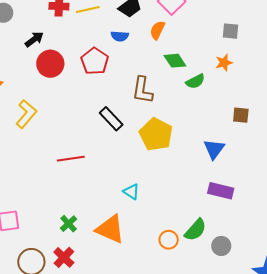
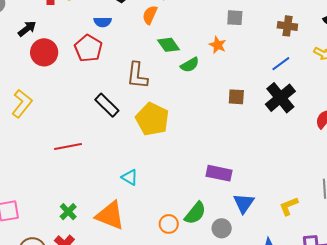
gray square: (231, 31) -> (235, 18), moved
blue semicircle: (120, 36) -> (102, 22), moved
orange star: (224, 63) -> (218, 45), turned -30
blue triangle: (214, 149) -> (244, 203), moved

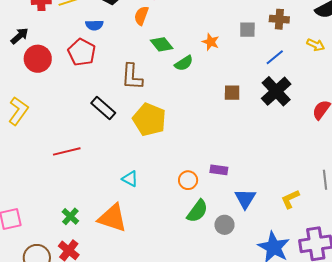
gray square: (235, 18) -> (247, 30), moved
purple rectangle: (219, 173) -> (219, 170), size x0.7
orange circle: (169, 224) -> (188, 180), moved

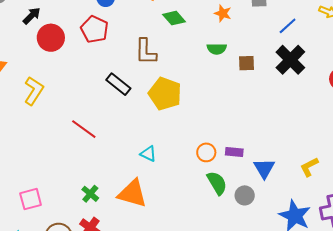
green semicircle: (184, 63) -> (217, 49), moved, turned 36
red line: (67, 151) -> (84, 129), turned 52
purple rectangle: (219, 170) -> (234, 152), moved
green semicircle: (197, 211) -> (217, 183), turned -65

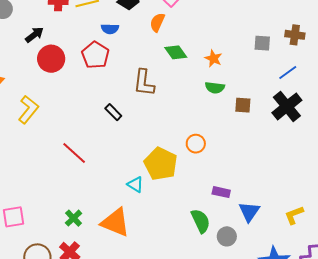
orange star: (223, 13) -> (213, 58), moved
black rectangle: (118, 84) -> (113, 112), size x0.7
yellow pentagon: (165, 94) -> (161, 164), moved
orange circle: (206, 152) -> (196, 144), moved

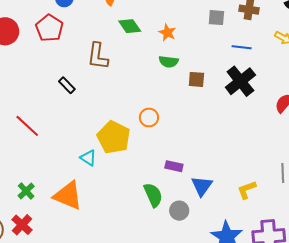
blue line: (288, 72) -> (242, 47), turned 42

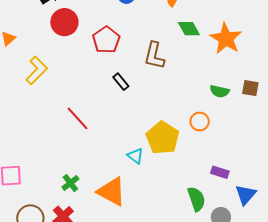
red pentagon: (49, 28) -> (106, 40), moved
orange star: (167, 32) -> (226, 39), size x1.8
green semicircle: (169, 62) -> (220, 91), moved

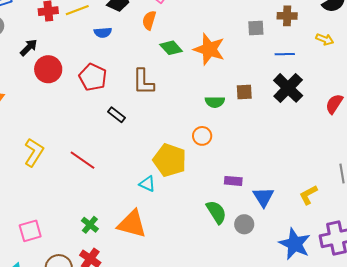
yellow L-shape: (37, 70) -> (34, 152), moved

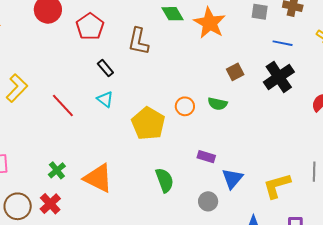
brown square: (244, 92) -> (235, 72), turned -36
green semicircle: (215, 102) -> (218, 104), moved
cyan triangle: (147, 184) -> (105, 99), moved
yellow L-shape: (308, 195) -> (277, 186), size x1.4
green semicircle: (216, 212) -> (165, 180), moved

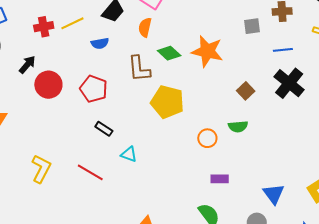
brown L-shape: (138, 41) -> (139, 69), moved
black rectangle: (105, 68) -> (104, 129), moved
yellow pentagon: (148, 123) -> (167, 102), moved
purple rectangle: (206, 157) -> (220, 179), moved

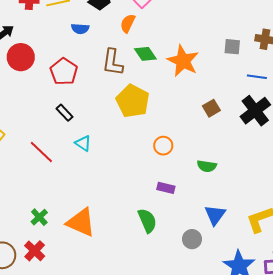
green semicircle: (238, 126) -> (207, 166), moved

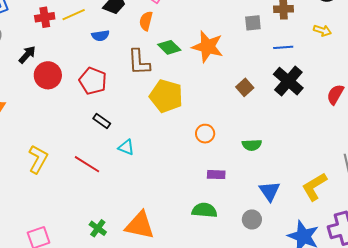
green semicircle: (147, 221) -> (204, 210), turned -50

